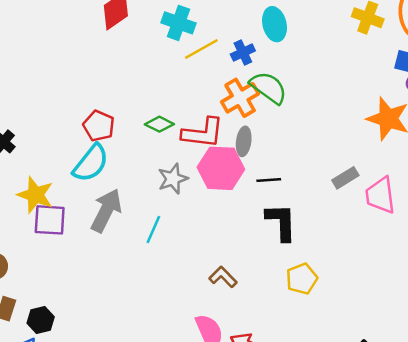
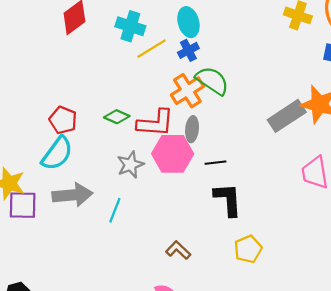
cyan ellipse: (274, 24) -> (188, 22), moved
gray rectangle: (345, 178) -> (287, 116), moved, size x1.6
gray arrow: (106, 210) -> (72, 195), turned 60

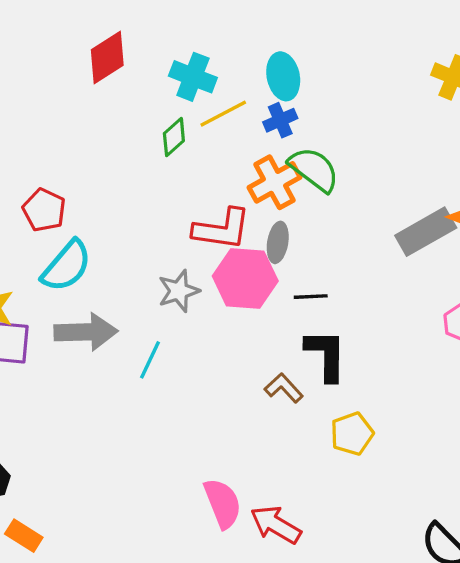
green diamond: (117, 117) -> (174, 137), moved, turned -70
red pentagon: (63, 120) -> (44, 210), moved
brown L-shape: (178, 250) -> (284, 388), moved

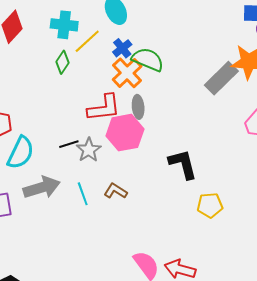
blue cross: (280, 120) -> (122, 48), moved
black line: (311, 297) -> (69, 144), moved
cyan line: (150, 360) -> (83, 194), turned -30
brown L-shape: (284, 388) -> (116, 191), moved
yellow pentagon: (352, 434) -> (210, 205), turned 30

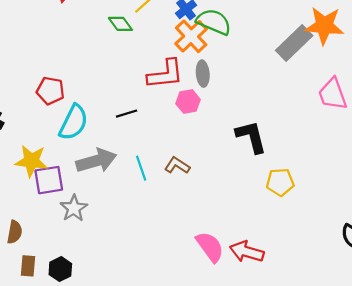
green diamond: (62, 62) -> (120, 24), turned -70
pink hexagon: (125, 133) -> (188, 102), size x0.6
gray star: (89, 150) -> (74, 208), moved

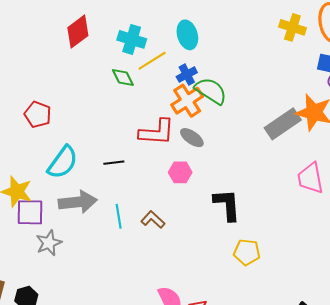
gray ellipse: (203, 74) -> (192, 138), turned -60
red pentagon: (50, 91) -> (38, 115), moved
pink hexagon: (188, 102) -> (180, 172), moved

